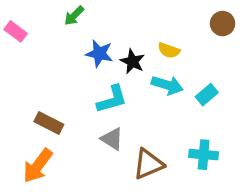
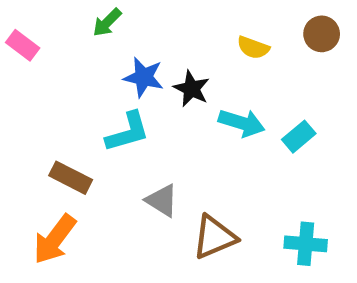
yellow semicircle: (169, 50) -> (253, 48), moved
cyan L-shape: (112, 99) -> (128, 132), moved
cyan cross: (204, 155) -> (306, 244), moved

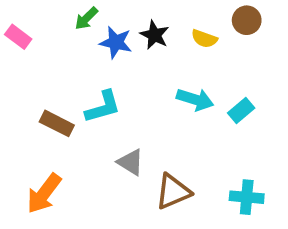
brown circle: (322, 34) -> (247, 20), moved
blue star: (144, 77) -> (116, 42), moved
black star: (192, 89) -> (155, 35), moved
brown rectangle: (71, 178) -> (57, 123), moved

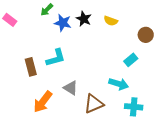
brown circle: (247, 20) -> (146, 35), moved
cyan arrow: (195, 99) -> (119, 84), moved
brown rectangle: (57, 123) -> (31, 67), turned 48
orange arrow: (44, 193) -> (43, 102), moved

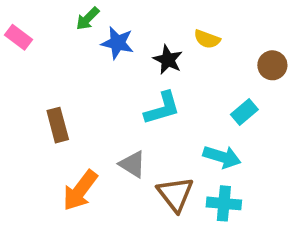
black star: (84, 19) -> (168, 60), moved
cyan L-shape: (56, 58) -> (162, 108), moved
brown triangle: (94, 104) -> (175, 194), turned -45
cyan cross: (134, 107) -> (224, 203), moved

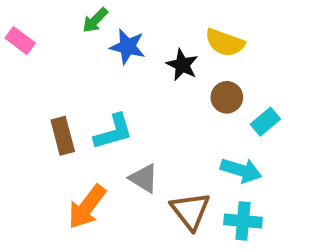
yellow semicircle: (207, 39) -> (225, 43), size x1.4
brown circle: (272, 65) -> (227, 97), moved
cyan L-shape: (162, 108) -> (113, 132), moved

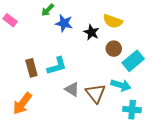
cyan rectangle: (265, 122) -> (133, 61), size x1.5
orange arrow: (87, 207) -> (22, 103), moved
brown triangle: (190, 211) -> (95, 93), moved
cyan cross: (243, 221) -> (132, 110), moved

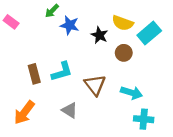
cyan rectangle: (133, 61) -> (149, 33), moved
gray triangle: (72, 89) -> (70, 110), moved
brown triangle: (95, 93) -> (95, 85), moved

